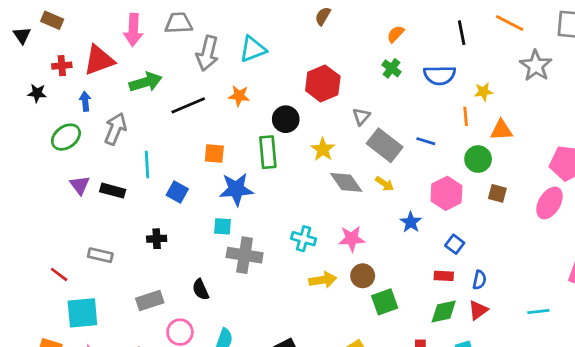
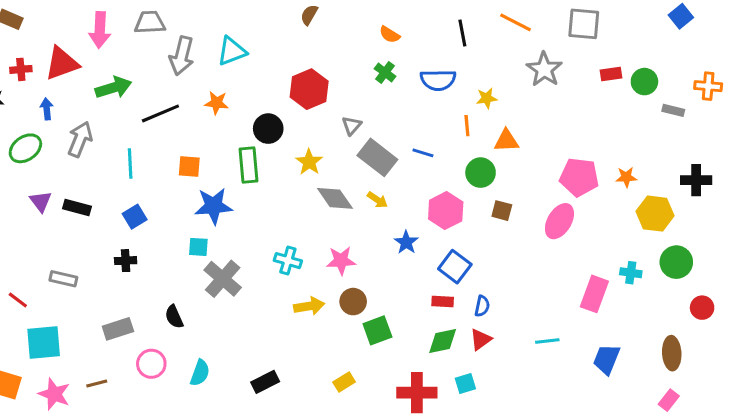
orange semicircle: (396, 34) -> (390, 35), turned -102
cyan line: (147, 165) -> (130, 163), moved
blue square: (177, 192) -> (135, 217), moved, turned 30
blue square: (455, 244) -> (455, 267), size x1.5
gray cross: (245, 255) -> (223, 279), turned 32

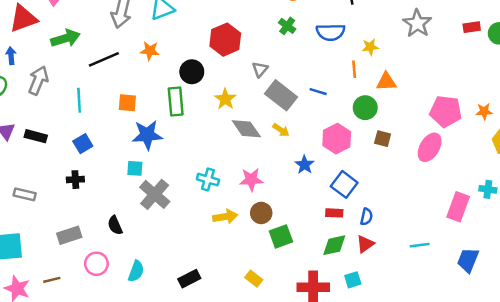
yellow rectangle: (344, 382) -> (254, 279), turned 70

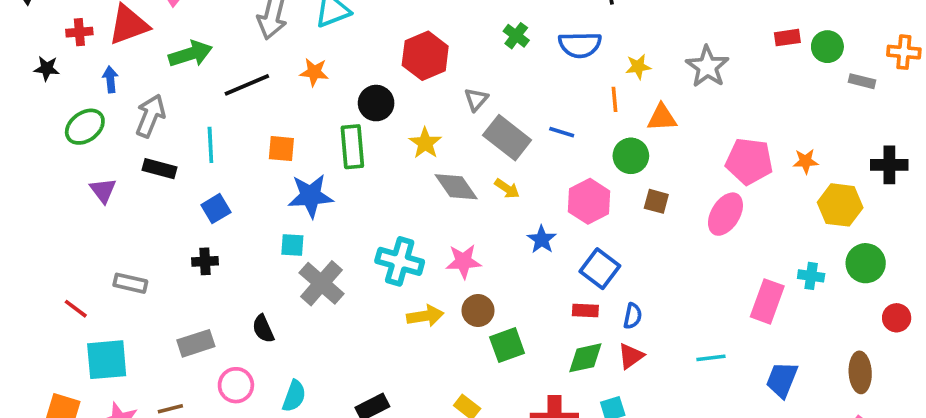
gray star: (417, 23) -> (707, 67), moved
black rectangle: (36, 136) -> (159, 169), moved
cyan cross: (208, 180) -> (400, 261), size x1.4

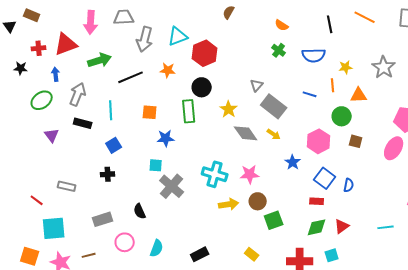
red hexagon: (425, 56) -> (205, 53), moved
blue line: (562, 132) -> (310, 94), moved
blue star: (311, 196) -> (166, 138), size x0.7
blue semicircle: (633, 316) -> (349, 185), moved

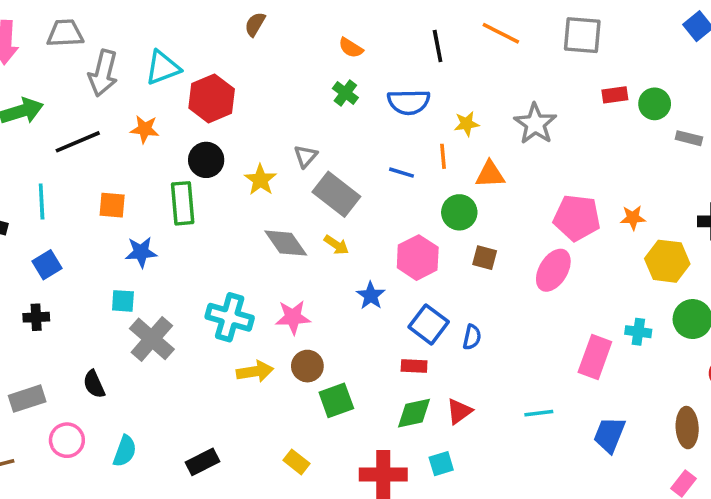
yellow star: (229, 109) -> (260, 180), moved

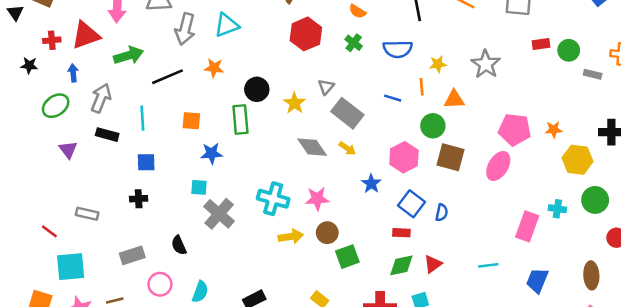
red hexagon: (212, 98) -> (306, 34), moved
brown square: (485, 258) -> (450, 157), size x1.6
blue square: (47, 265) -> (146, 162), turned 30

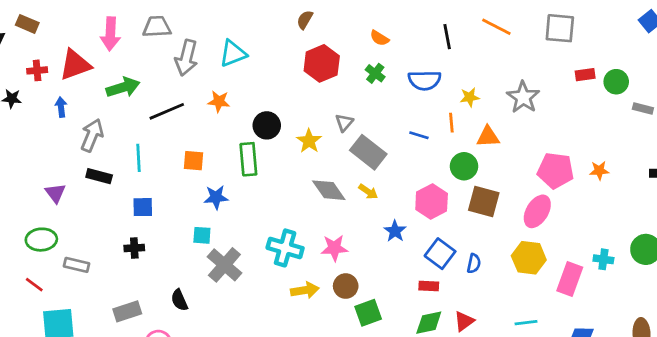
green ellipse: (56, 106) -> (41, 240), moved, turned 32
yellow hexagon: (577, 160) -> (529, 258), moved

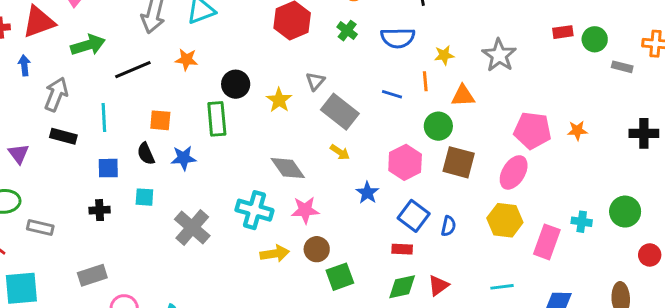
gray diamond: (329, 190) -> (288, 168), moved
cyan square: (202, 235) -> (144, 197), moved
black semicircle: (179, 300) -> (146, 154), moved

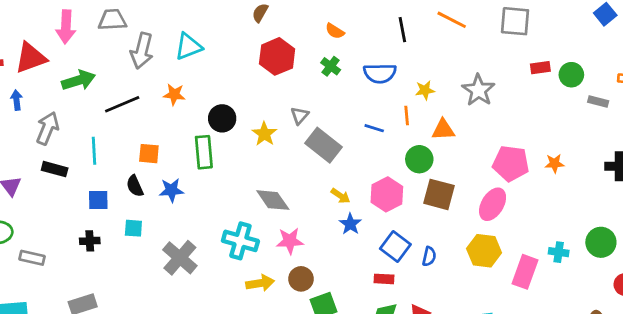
yellow arrow: (340, 152) -> (340, 196), moved

